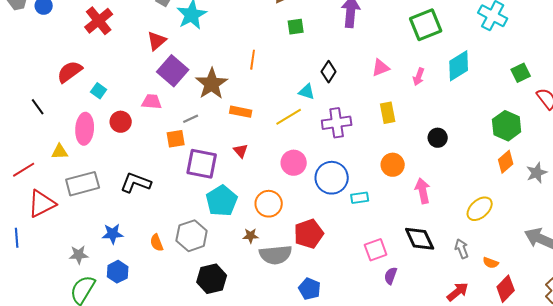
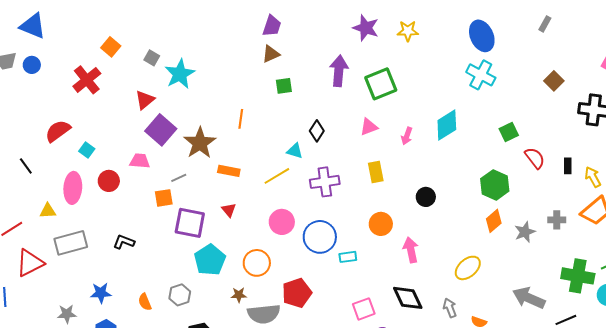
green square: (426, 25) -> (381, 84), moved
black L-shape: (136, 183) -> (124, 242), size x0.7
gray hexagon: (192, 236) -> (180, 295), size x0.7

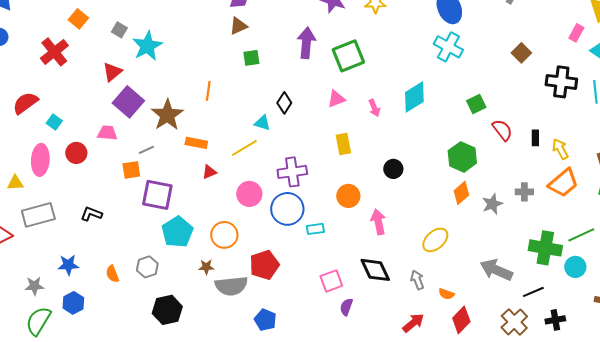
pink arrow: (407, 136) -> (374, 108), turned -42
purple cross: (325, 182) -> (292, 172), moved
red triangle: (229, 210) -> (209, 172), moved, turned 49

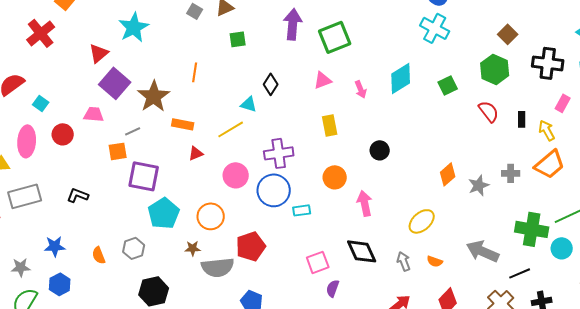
gray square: (119, 30) -> (195, 11), moved
pink rectangle: (576, 33) -> (563, 103), moved
green square: (476, 104) -> (448, 85), moved
green hexagon: (462, 157) -> (495, 69), moved
orange semicircle: (446, 294) -> (435, 261), moved

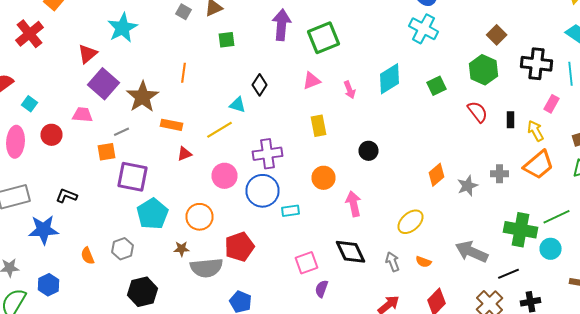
blue star: (55, 246) -> (44, 230), moved, size x1.4

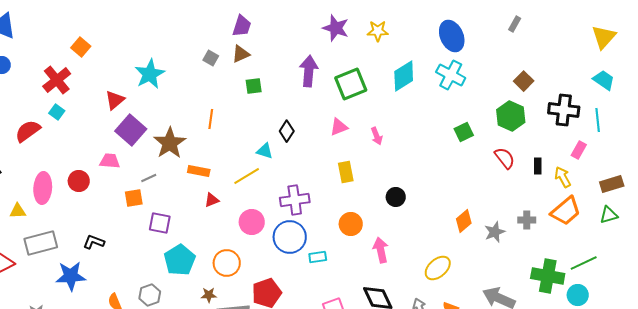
cyan diamond: (390, 79) -> (404, 76), moved
cyan square: (30, 104) -> (57, 112), moved
purple square: (132, 177) -> (160, 223), size x0.7

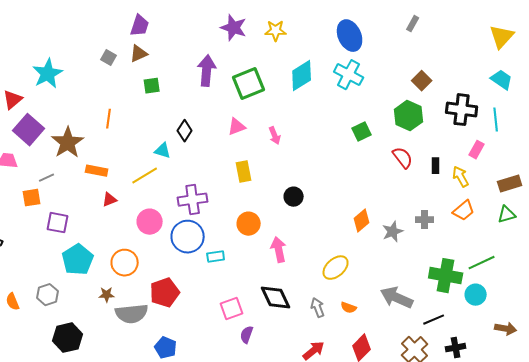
orange trapezoid: (566, 211) -> (464, 211), size x0.7

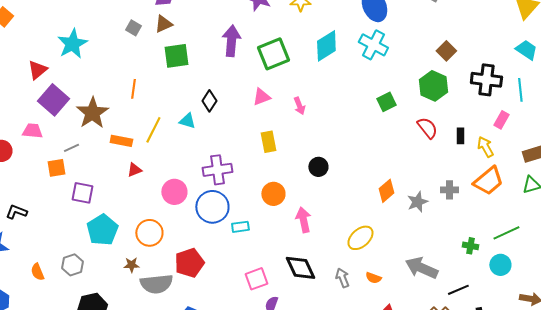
green square: (152, 86) -> (176, 56), size x1.5
yellow line: (145, 176) -> (153, 130), moved, turned -32
orange trapezoid: (464, 211) -> (488, 181), size x1.4
green cross: (446, 276) -> (470, 246), size x0.5

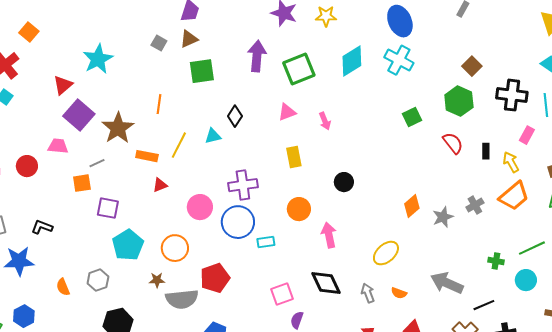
cyan triangle: (187, 121) -> (213, 136), turned -30
gray cross: (449, 190) -> (475, 205), turned -30

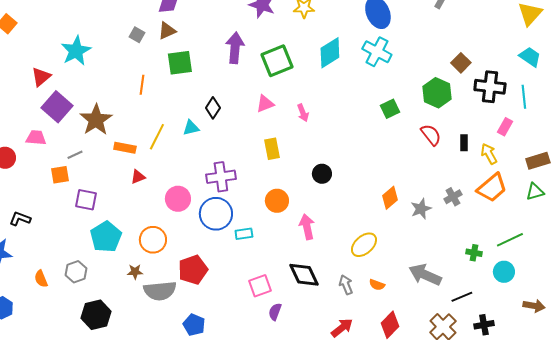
brown square: (472, 66) -> (461, 63), moved
orange line: (159, 104) -> (142, 85), moved

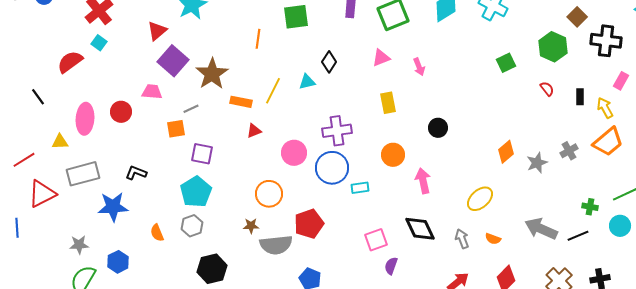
red semicircle: (431, 135) -> (547, 89), size x0.7
cyan pentagon: (106, 237) -> (196, 192), moved
black line: (462, 297) -> (578, 236), moved

